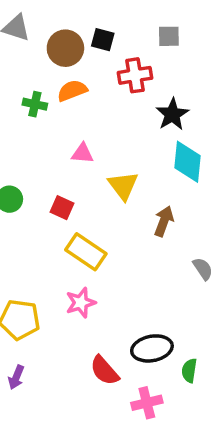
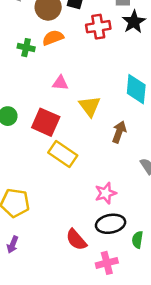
black star: (172, 114) -> (134, 22), moved
red square: (62, 208) -> (46, 122), size x1.6
pink star: (81, 303) -> (106, 193), moved

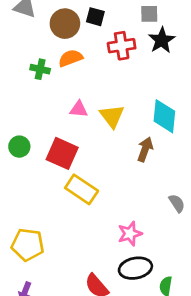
yellow triangle: (90, 106) -> (112, 116), moved
brown arrow: (119, 132) -> (145, 149), moved

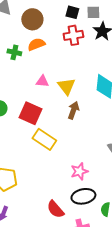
black square: (95, 17) -> (72, 12), moved
brown arrow: (145, 149) -> (73, 110), moved

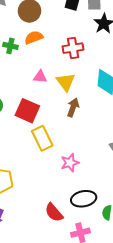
red cross: (73, 35) -> (73, 48), moved
yellow rectangle: (44, 139) -> (42, 138), turned 30
pink star: (79, 171) -> (70, 163), moved

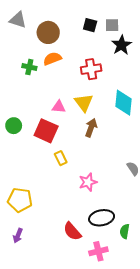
pink triangle: (40, 77) -> (59, 107), moved
yellow rectangle: (42, 138) -> (61, 158), size x0.6

